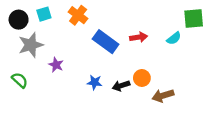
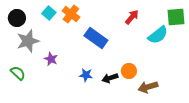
cyan square: (44, 14) -> (49, 13), moved, turned -32
red arrow: (139, 37) -> (132, 17), moved, turned -42
cyan semicircle: (174, 38) -> (158, 35), size x1.5

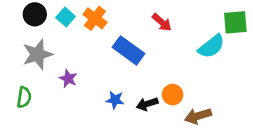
red arrow: (132, 17) -> (162, 22), moved, turned 91
black circle: (17, 18) -> (35, 14), moved
green semicircle: (18, 73) -> (24, 97), turned 56

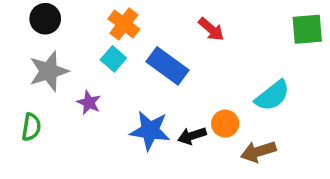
cyan square: (66, 17) -> (113, 59), moved
cyan semicircle: (211, 46) -> (272, 96), moved
blue star: (115, 100) -> (150, 131), size x1.6

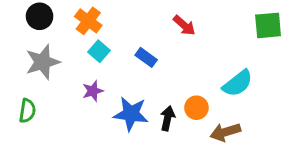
orange cross: (124, 24) -> (88, 21), moved
blue rectangle: (167, 66) -> (146, 57), size x0.6
purple star: (89, 103) -> (93, 91), moved, turned 30
black arrow: (192, 136) -> (168, 118), turned 120

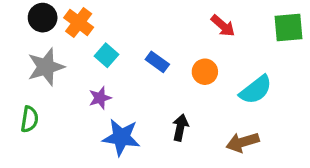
orange cross: (88, 21) -> (79, 23), moved
red arrow: (184, 25) -> (223, 26), moved
orange circle: (196, 108) -> (205, 72), moved
blue star: (131, 114) -> (121, 137), moved

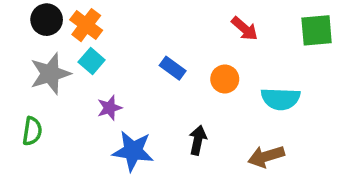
cyan square: (107, 55) -> (92, 61), moved
cyan semicircle: (256, 90) -> (281, 99), turned 40

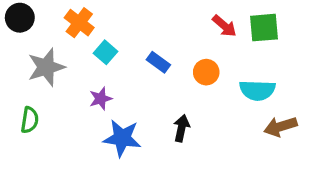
black circle: (47, 20) -> (20, 18), moved
green square: (317, 30) -> (264, 28), moved
cyan square: (92, 61) -> (106, 52), moved
brown arrow: (266, 156) -> (280, 127), moved

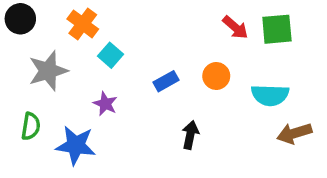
blue rectangle: (158, 62) -> (166, 81), moved, turned -65
purple star: (101, 99) -> (105, 104), turned -30
blue star: (122, 138) -> (76, 145), moved

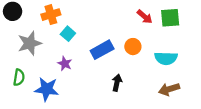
orange cross: (83, 24) -> (51, 15), turned 36
blue rectangle: (166, 81) -> (102, 50), size x1.5
brown arrow: (294, 133) -> (169, 89), moved

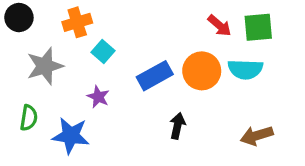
orange circle: (133, 47) -> (202, 71), size x1.5
cyan semicircle: (166, 58) -> (245, 69), moved

